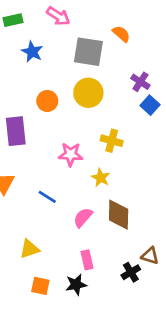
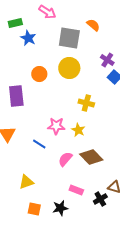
green rectangle: (13, 20) -> (15, 23), moved
pink star: (71, 154) -> (56, 126), moved
brown diamond: (119, 215) -> (91, 157), turned -45
pink rectangle: (87, 260) -> (76, 190), moved, turned -56

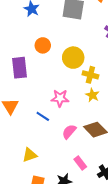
yellow circle: (69, 68) -> (73, 58), moved
yellow star: (78, 130) -> (92, 95), moved
pink rectangle: (76, 190) -> (80, 163), turned 32

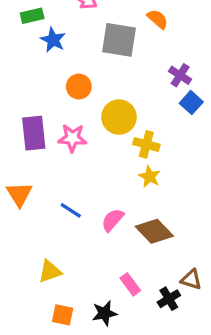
orange circle: (43, 45) -> (79, 87), moved
pink star: (60, 98) -> (72, 138), moved
pink semicircle: (69, 132) -> (113, 220), moved

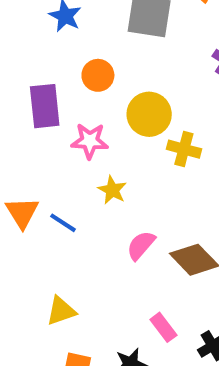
purple rectangle: (34, 133) -> (45, 106), moved
yellow star: (150, 177) -> (112, 190), moved
blue line: (71, 210) -> (63, 223), moved

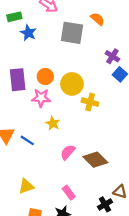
orange circle: (98, 75) -> (45, 76), moved
pink rectangle: (163, 327) -> (69, 193), moved

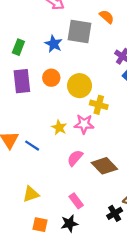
green rectangle: (14, 17) -> (18, 47), moved, turned -56
blue star: (28, 33) -> (54, 44), moved
pink star: (41, 98) -> (84, 124), moved

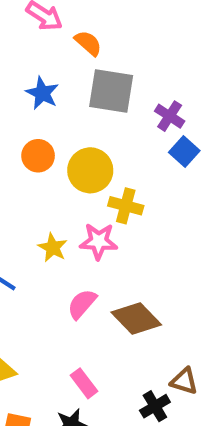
orange semicircle: (107, 17) -> (88, 43), moved
gray square: (80, 31) -> (111, 91), moved

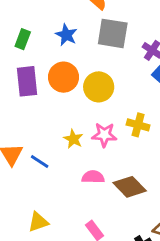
orange circle: (38, 156) -> (63, 77), size x1.4
yellow cross: (126, 206) -> (138, 125), moved
pink semicircle: (82, 304) -> (93, 177), turned 50

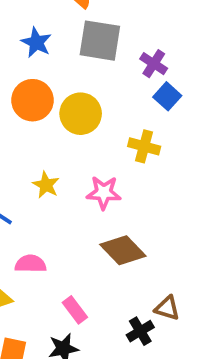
yellow cross: (138, 125) -> (144, 146), moved
pink star: (104, 135) -> (104, 193), moved
pink semicircle: (93, 177) -> (31, 264), moved

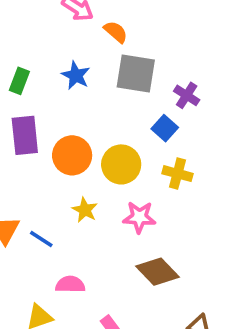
blue square: (167, 96) -> (165, 128), moved
orange circle: (32, 100) -> (72, 155), moved
yellow circle: (81, 114) -> (121, 164), moved

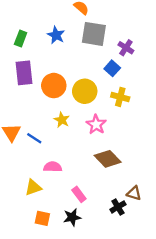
pink star: (139, 217) -> (96, 124), turned 30

